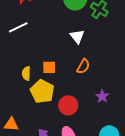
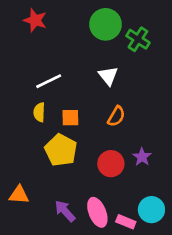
white line: (18, 27) -> (49, 81), moved
yellow semicircle: (26, 73) -> (39, 112), moved
red circle: (68, 105) -> (111, 164), moved

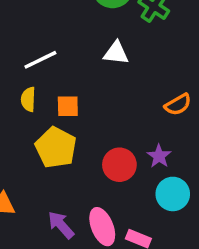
white triangle: (108, 76) -> (116, 53), turned -45
orange semicircle: (116, 116) -> (178, 105), moved, turned 30
cyan circle: (151, 210) -> (173, 194), moved

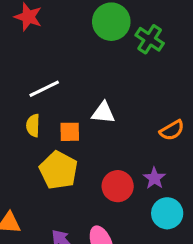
white triangle: (116, 53) -> (103, 113), moved

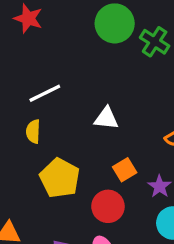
orange square: (70, 132) -> (125, 170), moved, turned -30
red circle: (118, 186) -> (108, 206), moved

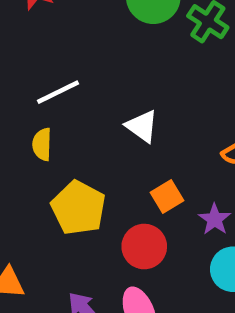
white triangle: (106, 118) -> (142, 126), turned 30

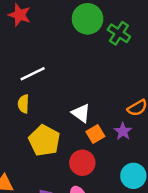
white triangle: (142, 126) -> (81, 113), moved
purple star: (215, 219) -> (123, 131), moved

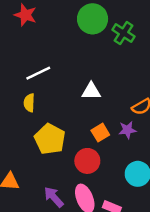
white triangle: (81, 113) -> (91, 91), moved, turned -36
purple star: (123, 131) -> (127, 130), turned 30

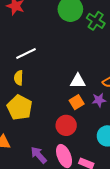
white triangle: (91, 91) -> (78, 81), moved
yellow pentagon: (50, 139) -> (20, 107), moved

